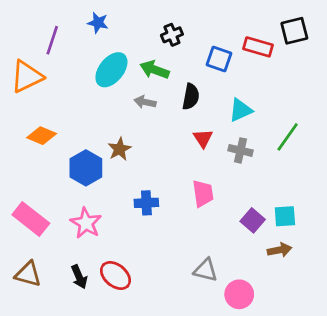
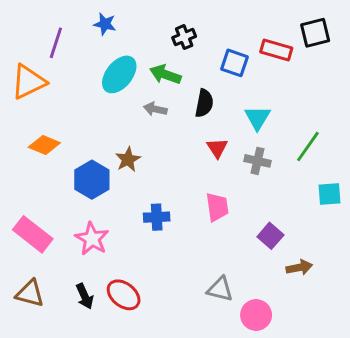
cyan triangle: (241, 110) -> (258, 118), turned -35
cyan square: (285, 216) -> (330, 194), moved

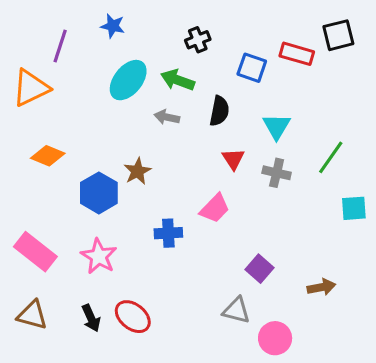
pink trapezoid: (217, 207) -> (215, 208), moved, turned 52
purple square: (270, 236) -> (260, 269), moved

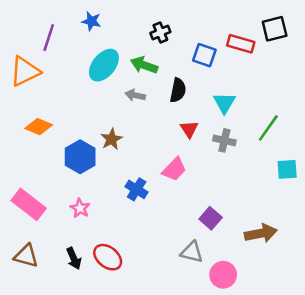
blue cross: (168, 233) -> (137, 189), turned 35
pink star: (99, 256) -> (80, 208), size x0.7
brown arrow: (321, 287) -> (261, 233), size x1.4

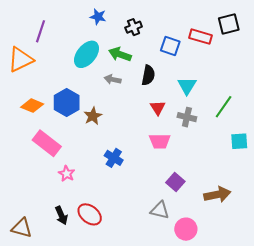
blue star: (91, 21) -> (98, 17), moved
blue hexagon: (80, 157) -> (67, 102), moved
pink trapezoid: (174, 169) -> (160, 141), moved, turned 45
pink rectangle: (29, 204) -> (47, 143), moved
brown triangle: (26, 256) -> (22, 228), moved

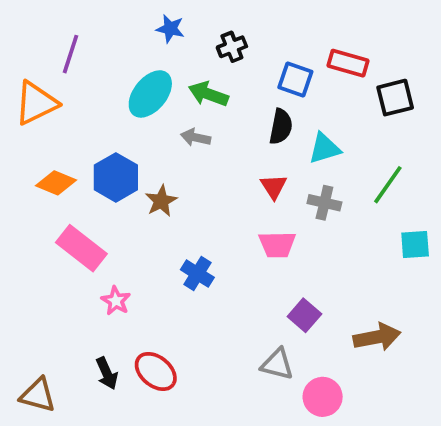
black square: (229, 24) -> (395, 98), moved
black semicircle: (148, 75) -> (281, 127), moved
cyan triangle: (187, 86) -> (324, 148), turned 42

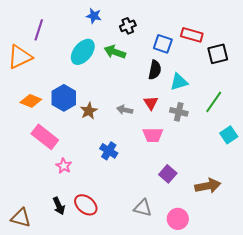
gray arrow: (196, 137) -> (125, 110), moved
cyan square: (415, 245) -> (229, 135), turned -30
gray triangle: (277, 364) -> (143, 208), moved

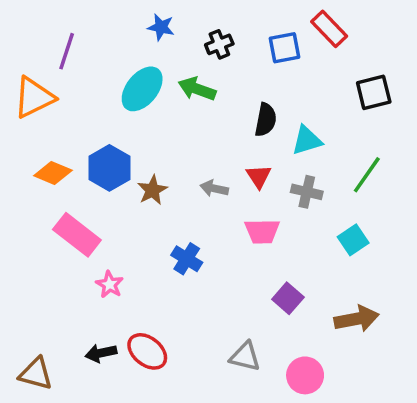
red rectangle: (192, 35) -> (329, 29), moved, turned 30
blue square: (163, 44) -> (284, 48), moved, turned -30
cyan square: (229, 135) -> (353, 240), moved
black arrow: (59, 206) -> (101, 353), turned 102

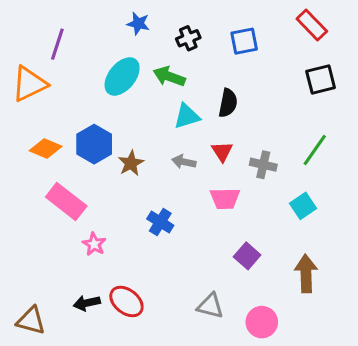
red rectangle: (329, 29) -> (312, 25), moved
cyan triangle: (307, 140) -> (187, 116), moved
brown arrow: (357, 319) -> (306, 274), turned -81

